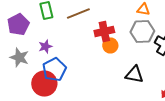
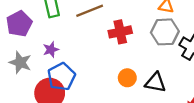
orange circle: (110, 46) -> (127, 78), moved

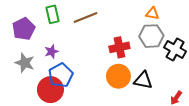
red cross: (120, 32) -> (119, 47), moved
orange circle: (127, 78) -> (118, 76), size x1.5

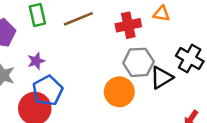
gray hexagon: (151, 36) -> (139, 62), moved
red cross: (119, 47) -> (128, 25), moved
black triangle: (143, 80) -> (162, 78), moved, turned -42

